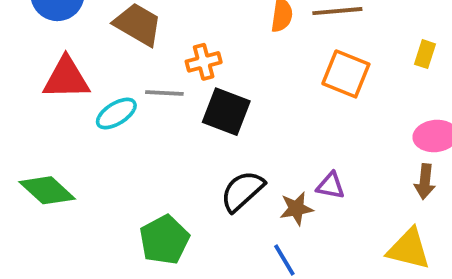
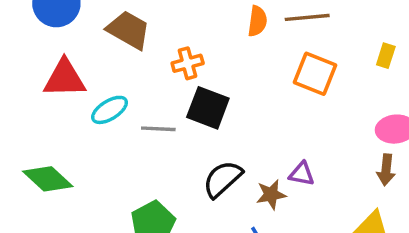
gray line: (164, 93) -> (158, 129), moved

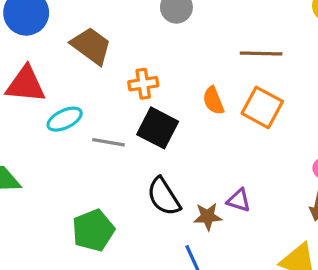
orange semicircle: (257, 21) -> (213, 101), moved, turned 144
black semicircle: (223, 179) -> (164, 197), turned -87

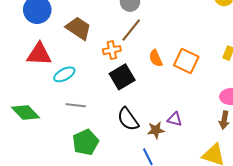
brown line: (261, 54) -> (131, 30), moved, turned -50
black square: (158, 128) -> (122, 77), turned 35
gray line: (109, 142) -> (76, 105), moved

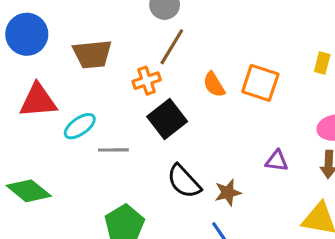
brown trapezoid: (79, 28) -> (92, 54), turned 148
gray line: (76, 105) -> (113, 150), moved
purple triangle: (175, 119) -> (277, 161), moved

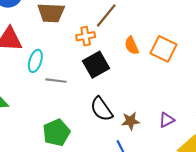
cyan ellipse: (80, 126) -> (35, 61), turned -45
purple triangle: (277, 161) -> (167, 120), moved, turned -42

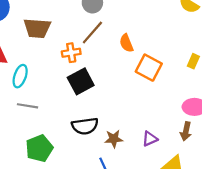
orange semicircle: (132, 46) -> (126, 43), moved
gray line: (56, 81) -> (28, 106), moved
black semicircle: (101, 109) -> (85, 126), turned -65

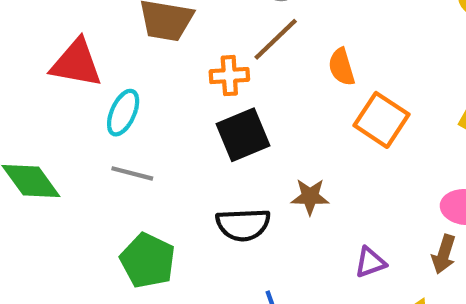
brown star: (114, 139) -> (310, 197), moved
green pentagon: (39, 148) -> (148, 261), turned -30

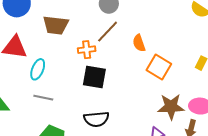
black square: (243, 135) -> (94, 77), turned 35
brown star: (310, 197) -> (171, 107), moved, size x1.5

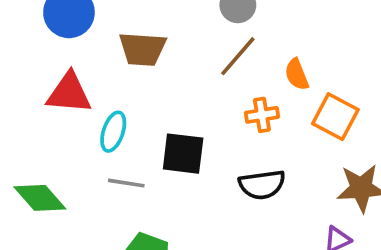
orange cross: (87, 50) -> (262, 115), moved
black square: (94, 77) -> (183, 154), moved
black semicircle: (96, 119) -> (262, 185), moved

